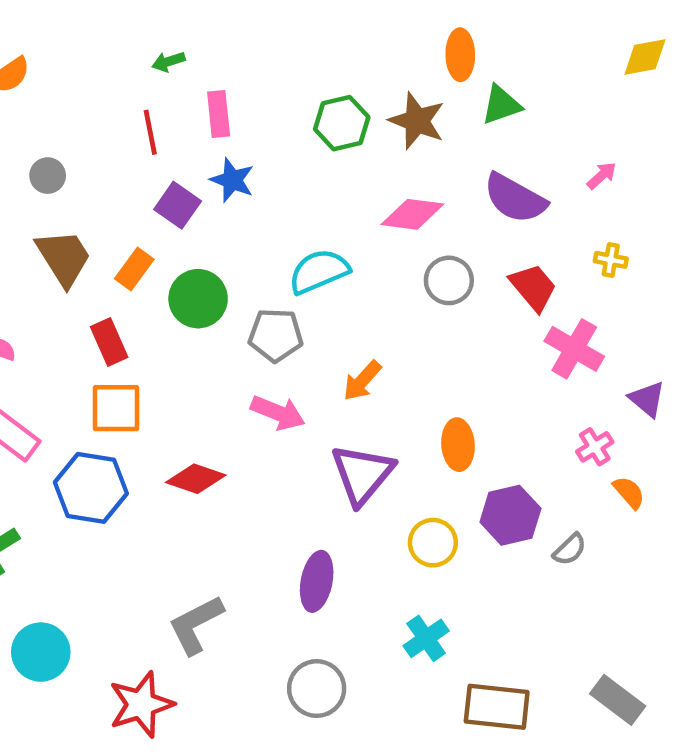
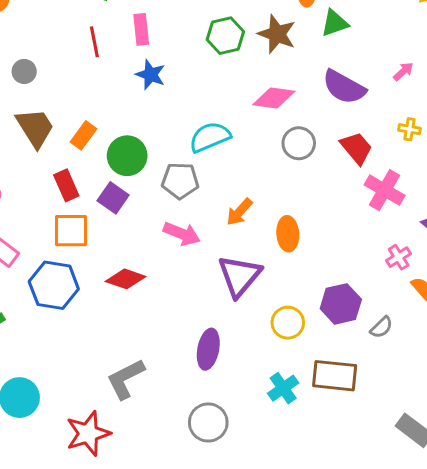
purple square: (178, 205) -> (113, 198), moved
orange ellipse: (458, 445) -> (288, 234), moved
brown rectangle: (497, 707) -> (335, 376), moved

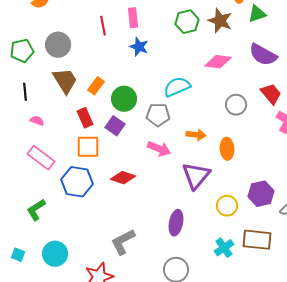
gray circle: (24, 71) -> (58, 45), size x1.6
gray circle: (299, 143) -> (236, 105), moved
orange arrow: (239, 212) -> (196, 135), turned -126

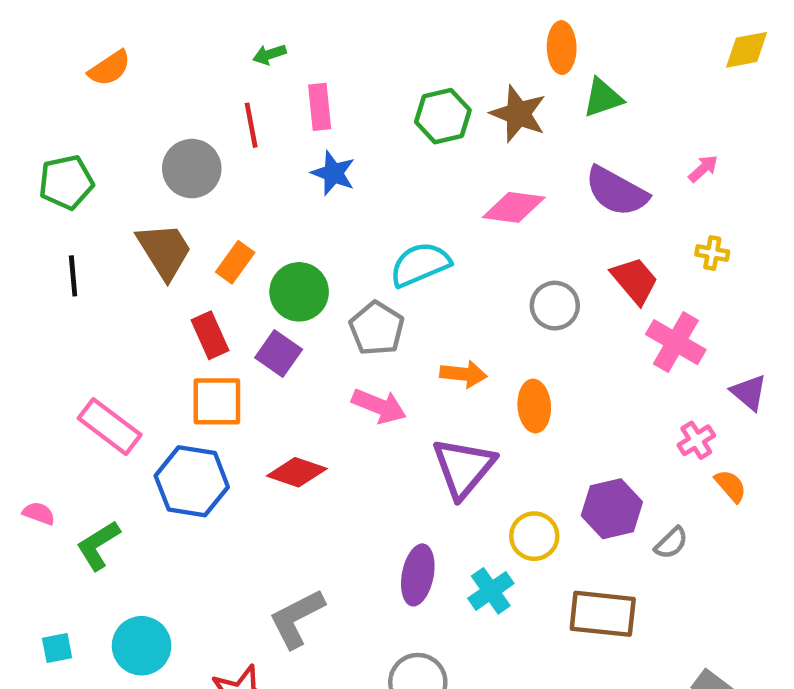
gray circle: (58, 45) -> (192, 169), moved
gray pentagon: (158, 115) -> (377, 328), turned 30
pink semicircle: (37, 121) -> (39, 513), moved
cyan cross: (224, 248) -> (491, 591), moved
cyan square: (18, 255) -> (57, 648), turned -32

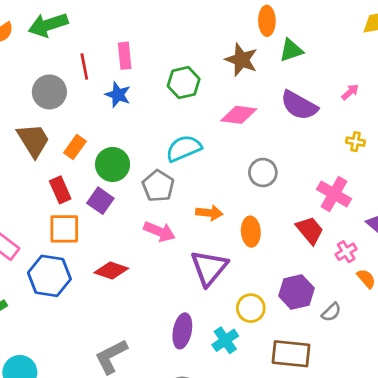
green arrow: (269, 54) -> (48, 25), moved, size x2.0
green hexagon: (443, 116) -> (184, 83), moved
blue star: (333, 173) -> (118, 95), moved
red trapezoid: (635, 280) -> (310, 230), moved

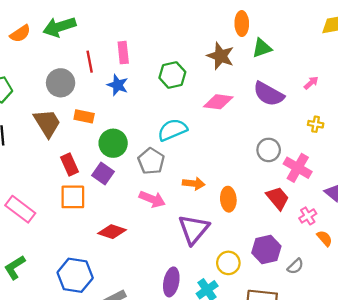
orange rectangle: (75, 147) -> (84, 116), moved, turned 66
gray circle: (263, 173) -> (269, 150), moved
blue hexagon: (49, 276) -> (75, 275), moved

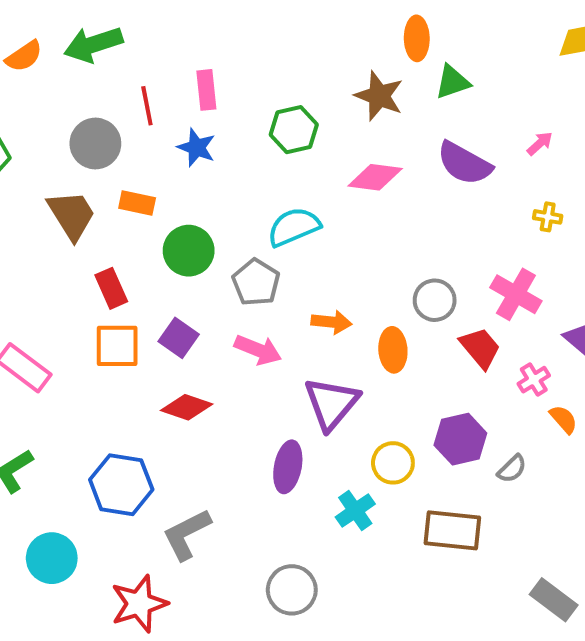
gray circle: (269, 150) -> (435, 300), moved
purple square: (103, 173) -> (179, 338), moved
purple ellipse: (171, 282) -> (288, 467), moved

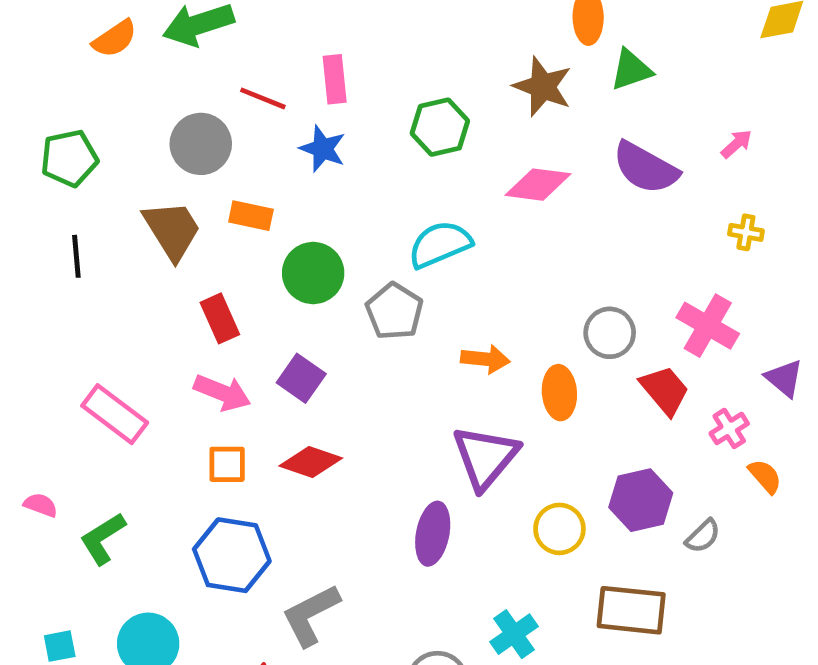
red line: (147, 106) -> (263, 98), turned -57
orange square: (117, 346) -> (227, 464), moved, size x0.7
pink arrow: (258, 350) -> (222, 393), moved
cyan cross: (355, 510) -> (514, 634), moved

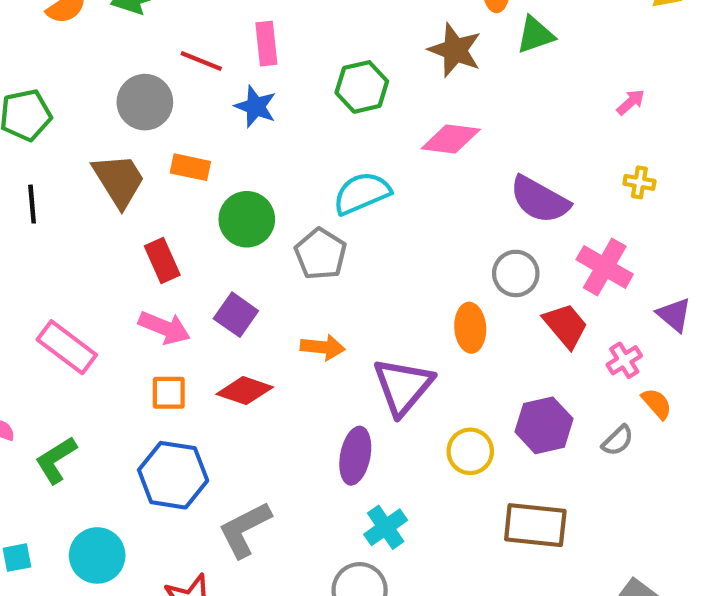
purple semicircle: (646, 168) -> (540, 200), moved
orange arrow: (485, 359) -> (323, 347), moved
gray semicircle: (703, 536) -> (618, 440), moved
cyan cross: (514, 634) -> (386, 527), moved

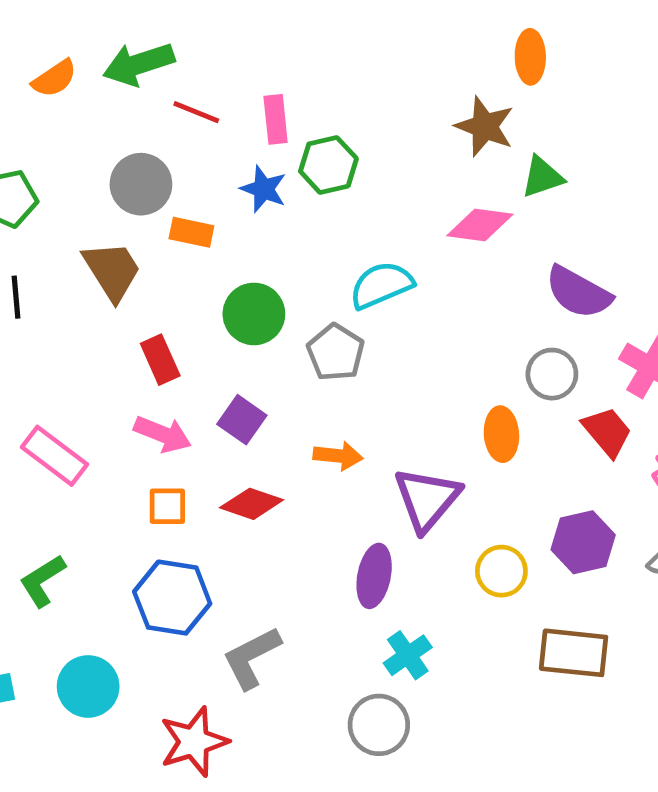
green triangle: (535, 35) -> (542, 177), moved
red line: (201, 61) -> (196, 112), moved
green hexagon: (362, 87) -> (328, 165), moved
orange rectangle: (190, 167) -> (191, 232), moved

